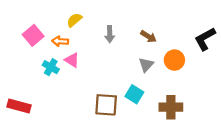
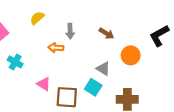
orange arrow: (60, 41) -> (56, 48), moved
pink triangle: (72, 60) -> (44, 84), moved
gray triangle: (146, 65) -> (103, 69), moved, turned -40

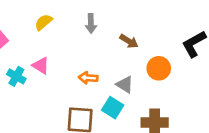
gray arrow: (70, 31) -> (91, 24), moved
orange arrow: (56, 48) -> (88, 78), moved
pink triangle: (44, 84) -> (41, 66), moved

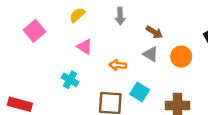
pink triangle: (41, 66) -> (85, 47), moved
cyan cross: (16, 76) -> (70, 80), moved
gray triangle: (125, 85) -> (151, 54), moved

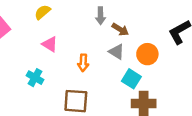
gray arrow: (120, 16) -> (100, 16), moved
orange arrow: (118, 65) -> (83, 63), turned -91
cyan square: (140, 92) -> (131, 79), moved

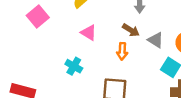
brown arrow: (120, 29) -> (131, 30), moved

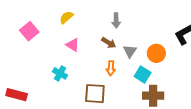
gray triangle: (156, 40) -> (130, 51), turned 32
orange arrow: (122, 51) -> (111, 68), moved

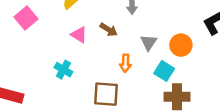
brown arrow: (109, 43) -> (109, 30), moved

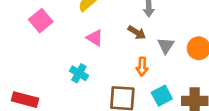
brown arrow: (109, 30) -> (137, 32), moved
cyan square: (164, 71) -> (162, 96), moved, turned 30

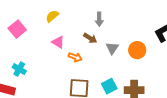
orange arrow: (142, 67) -> (75, 57), moved, turned -72
cyan cross: (79, 73) -> (19, 69), moved

